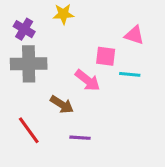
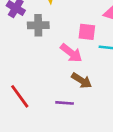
gray cross: (29, 64) -> (38, 25), moved, size x0.7
brown arrow: (62, 105) -> (82, 81), moved

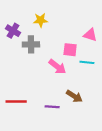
brown arrow: (82, 81) -> (74, 96), moved
red line: (20, 96) -> (16, 102), turned -54

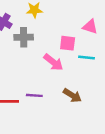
purple line: (52, 107) -> (34, 95), moved

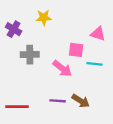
gray cross: (24, 37) -> (30, 55), moved
purple line: (34, 95) -> (58, 101), moved

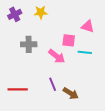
purple cross: (14, 29) -> (15, 14), moved, turned 32
purple line: (58, 101) -> (53, 84), turned 64
brown arrow: (81, 101) -> (71, 93), moved

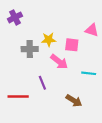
yellow star: (41, 12) -> (49, 40), moved
cyan line: (85, 52) -> (89, 73), moved
purple line: (53, 84) -> (42, 83), moved

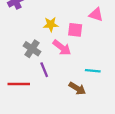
gray cross: (30, 49) -> (32, 49), moved, turned 35
cyan line: (89, 73) -> (93, 71), moved

